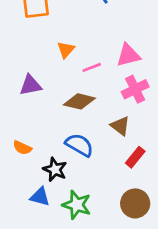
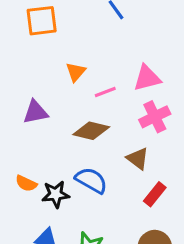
black star: (55, 169) -> (56, 194), moved, turned -30

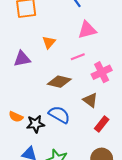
pink triangle: (147, 78) -> (87, 30), moved
pink line: (105, 92) -> (78, 57), moved
purple triangle: (35, 112) -> (22, 59), moved

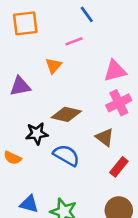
pink triangle: (87, 30) -> (115, 71), moved
pink line: (78, 57) -> (74, 41), moved
black star: (35, 124) -> (37, 134), moved

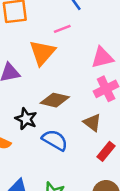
orange triangle: (53, 66) -> (42, 53), size x1.6
black star: (37, 134) -> (26, 119), turned 30

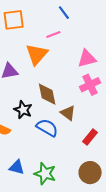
brown diamond: (55, 100) -> (47, 94), turned 65
brown triangle: (92, 123) -> (68, 113), moved

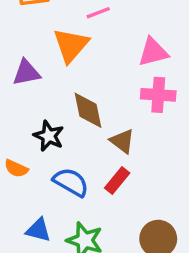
pink cross: (90, 85) -> (158, 95), turned 30
blue semicircle: (47, 128) -> (71, 182), moved
red rectangle: (90, 137) -> (117, 180), moved

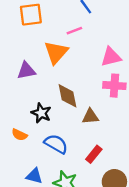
brown triangle: (122, 141) -> (90, 116), turned -42
red rectangle: (117, 180) -> (94, 154), moved

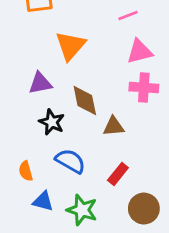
pink line: (74, 31) -> (128, 15), moved
purple triangle: (26, 71) -> (40, 83), moved
orange semicircle: (19, 135) -> (26, 171), moved, turned 49

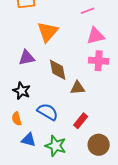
black star: (52, 122) -> (22, 91), moved

